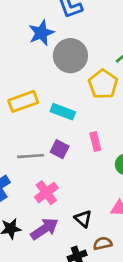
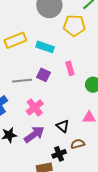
yellow pentagon: (103, 84) -> (74, 26), turned -30

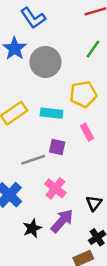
yellow pentagon: (74, 26) -> (83, 94), moved
black triangle: (63, 126) -> (94, 203), turned 40

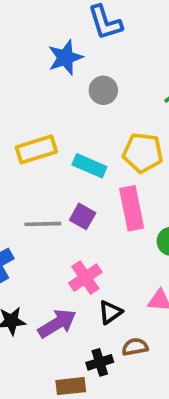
gray circle: (45, 62) -> (103, 90), size x0.6
pink rectangle: (87, 132) -> (132, 208), size x1.6
pink cross: (55, 188) -> (85, 278), moved

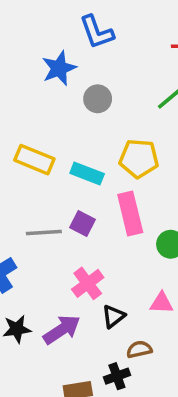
yellow rectangle: (36, 149) -> (34, 160), turned 42
black cross: (100, 362) -> (117, 376), moved

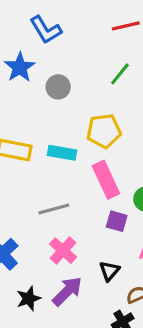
purple square: (82, 223) -> (117, 221), moved
gray line: (44, 232) -> (54, 209), moved
pink cross: (88, 283) -> (63, 251), moved

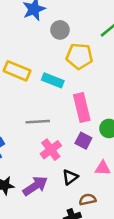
yellow pentagon: (104, 131) -> (79, 56), moved
pink cross: (63, 251) -> (51, 150), moved

